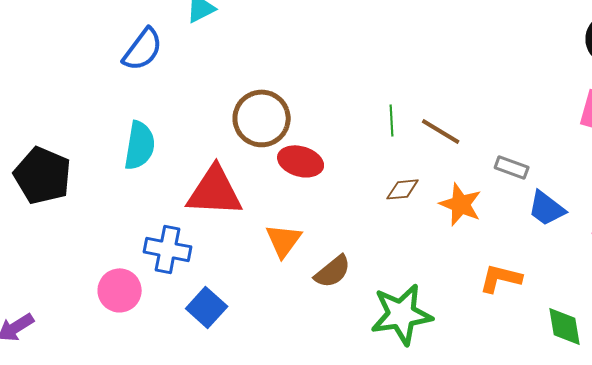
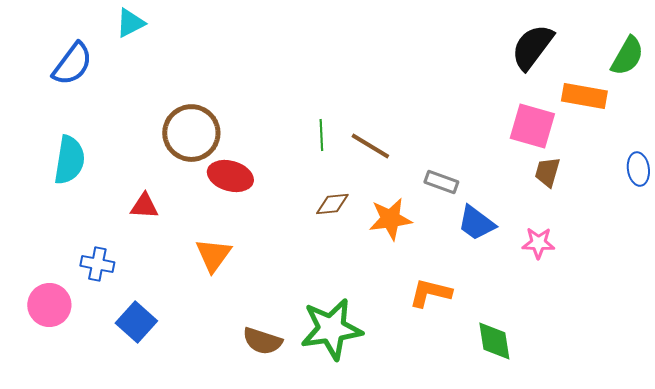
red triangle: (215, 191) -> (144, 206), size x0.5
orange star: (461, 204) -> (390, 219), turned -30
blue cross: (168, 249) -> (97, 264), size x0.7
brown semicircle: (333, 271) -> (262, 341), moved, turned 57

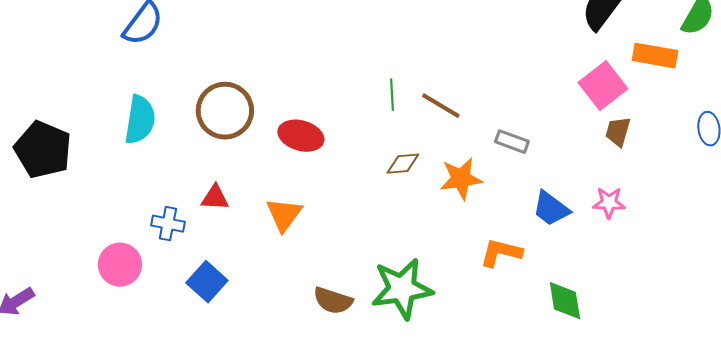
pink square: (532, 126) -> (603, 86), turned 36
brown circle: (191, 133) -> (225, 111), moved
red triangle: (144, 206) -> (215, 198), moved
blue trapezoid: (476, 223) -> (551, 209), moved

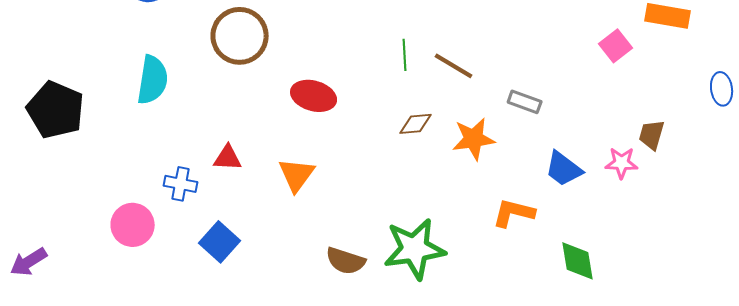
pink square: (603, 86) -> (616, 46), size x0.7
brown circle: (225, 111) -> (240, 36), moved
brown trapezoid: (618, 132) -> (652, 135), moved

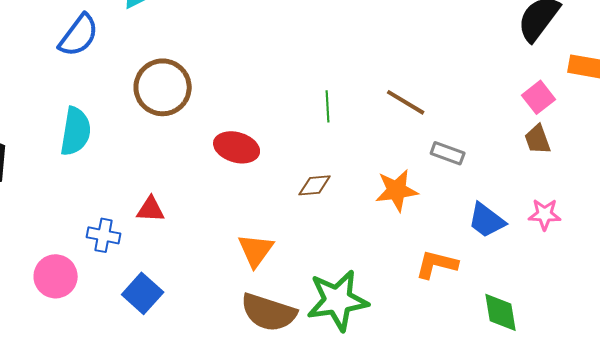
brown line: (454, 66) -> (406, 102), moved
brown diamond: (416, 124) -> (315, 185), moved
brown trapezoid: (652, 135) -> (538, 139), moved, turned -36
orange triangle: (297, 175) -> (256, 250), moved
brown semicircle: (346, 261) -> (269, 312), size x1.4

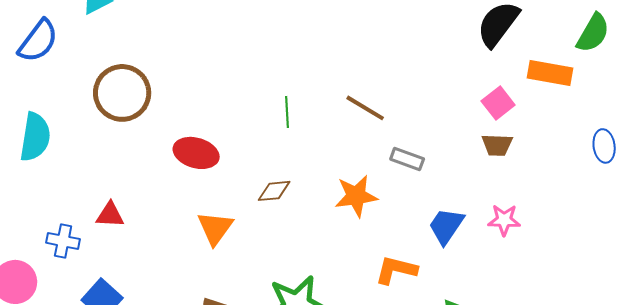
brown trapezoid: (538, 139) -> (497, 145), turned -68
blue trapezoid: (487, 220) -> (446, 226), turned 87
orange triangle: (256, 250) -> (215, 228), moved

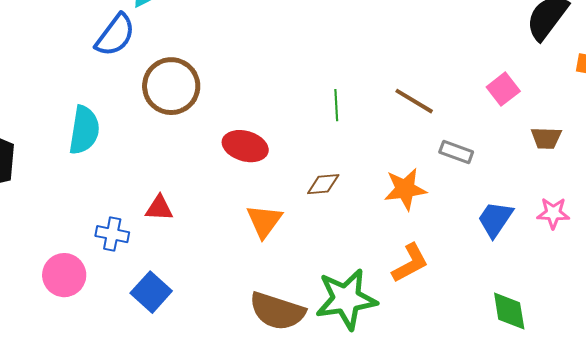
blue semicircle: (38, 41) -> (115, 35), moved
pink square: (498, 103) -> (503, 89), moved
orange L-shape: (396, 270) -> (410, 263), moved, turned 138

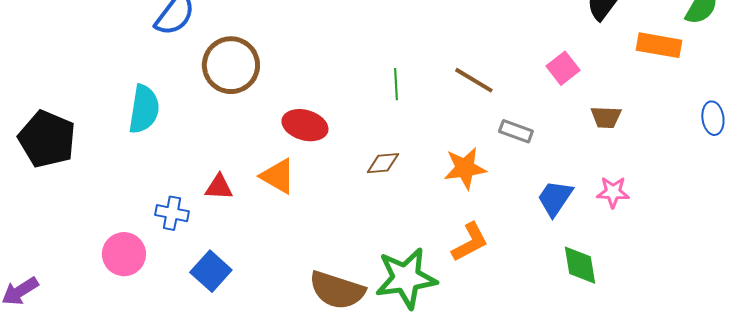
orange triangle: (264, 221) -> (278, 176), moved, turned -36
green diamond: (509, 311) -> (580, 265), moved

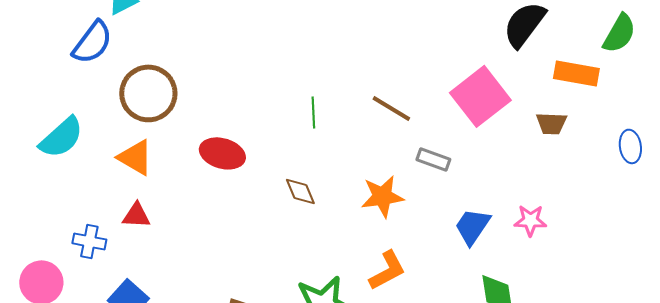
pink square: (563, 68) -> (480, 96), size x1.8
cyan semicircle: (144, 109) -> (61, 137), turned 39
brown trapezoid: (606, 117) -> (551, 123), moved
brown diamond: (383, 163) -> (300, 191), turned 72
orange triangle: (278, 176) -> (135, 157), moved

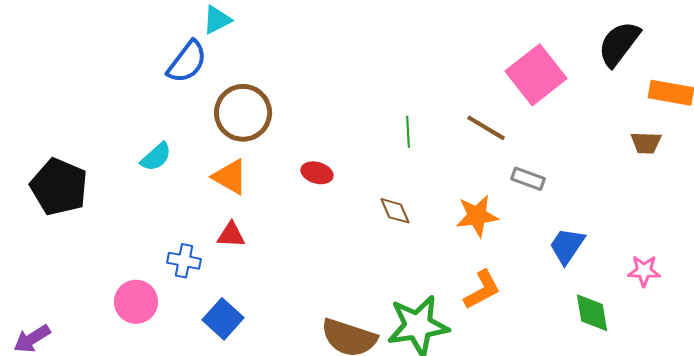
pink square: (480, 96) -> (536, 75), moved
cyan semicircle: (61, 137) -> (156, 157), size x0.7
red ellipse: (222, 153) -> (317, 173), size x0.7
pink star: (530, 220) -> (644, 271), moved

